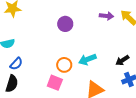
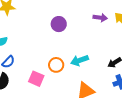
pink square: (55, 83) -> (36, 79), moved

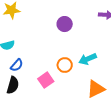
pink square: (36, 79) -> (46, 80), turned 35

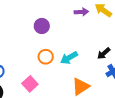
orange circle: (65, 65) -> (46, 57), moved

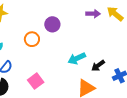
black arrow: (104, 53) -> (98, 66), moved
orange circle: (46, 57) -> (32, 39), moved

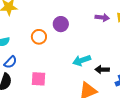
black arrow: (98, 66) -> (102, 70), turned 32
pink square: (36, 81) -> (38, 79), turned 35

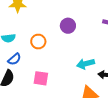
orange circle: (39, 37) -> (38, 42), moved

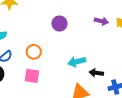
orange circle: (38, 42) -> (34, 52), moved

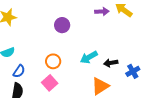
orange circle: (34, 52) -> (53, 61), moved
pink square: (32, 76) -> (50, 83), turned -35

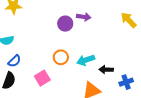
purple arrow: (102, 12) -> (84, 17), moved
orange circle: (53, 61) -> (61, 57), moved

